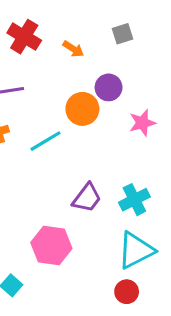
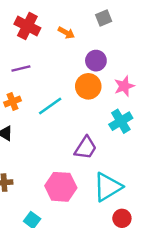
orange circle: (82, 109) -> (88, 86), moved
cyan cross: (134, 200) -> (121, 121), moved
cyan triangle: (136, 250) -> (108, 187), moved

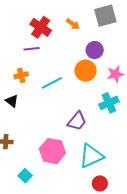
gray square: (104, 18) -> (105, 16), size x1.6
red cross: (27, 26) -> (41, 27), moved

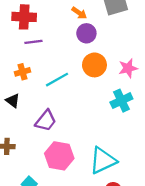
red cross: (41, 27) -> (24, 17), moved, turned -30
purple circle: (95, 50) -> (86, 33), moved
purple trapezoid: (77, 121) -> (46, 121), moved

